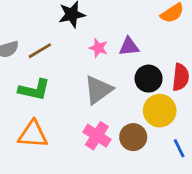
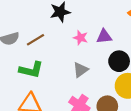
gray triangle: (98, 90) -> (81, 70), size x0.7

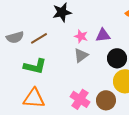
gray triangle: (81, 70) -> (81, 55), moved

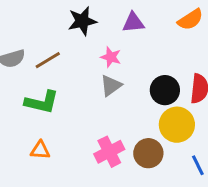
purple triangle: (103, 35) -> (133, 23), moved
orange triangle: (34, 98) -> (40, 150), size x0.6
pink cross: (80, 99) -> (109, 152), turned 30

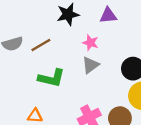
green L-shape: (42, 102) -> (51, 78), moved

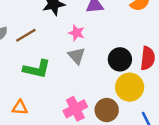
gray triangle: (90, 65) -> (77, 56), turned -36

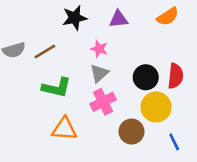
gray triangle: (77, 56) -> (99, 73), turned 30
orange triangle: (20, 108) -> (64, 129), moved, size x1.5
pink cross: (75, 109) -> (103, 102), moved

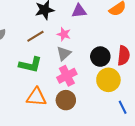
brown line: (45, 51) -> (35, 36), moved
brown circle: (131, 132) -> (66, 100), moved

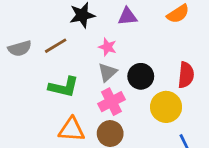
brown line: (35, 36) -> (56, 46), moved
black circle: (100, 57) -> (141, 76), moved

